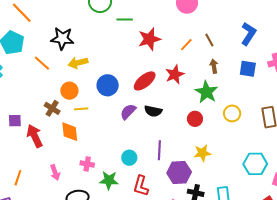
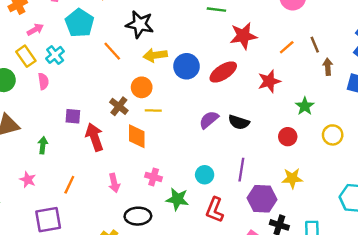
brown arrow: (214, 66) -> (328, 67), moved
red ellipse: (145, 81) -> (223, 72), moved
blue circle: (108, 85) -> (186, 66), moved
green star: (206, 92) -> (305, 106), size x0.7

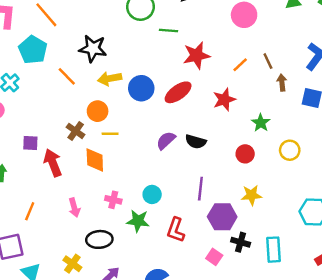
cyan circle: (205, 175) -> (152, 194), moved

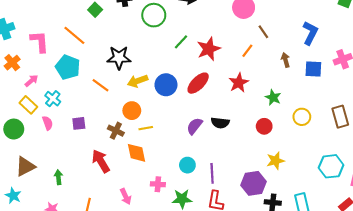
green line: (169, 30) -> (181, 42), moved, turned -42
brown line: (268, 61) -> (263, 32), moved
purple square: (30, 143) -> (79, 123), moved
purple line: (200, 189) -> (212, 173), moved
cyan circle: (152, 194) -> (187, 165), moved

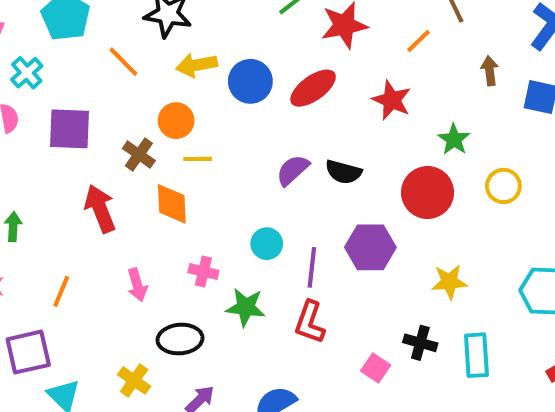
red star: (239, 83) -> (392, 100), turned -30
purple square: (79, 123) -> (69, 129), size x1.6
red circle: (264, 126) -> (428, 193), size x1.6
yellow star: (275, 161) -> (449, 282), moved
purple hexagon: (253, 183) -> (370, 247), moved

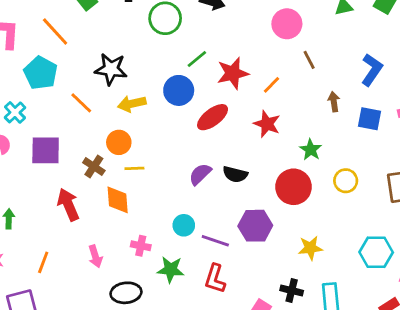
orange line: (419, 41) -> (271, 85), moved
blue circle: (250, 81) -> (179, 90), moved
purple line: (312, 267) -> (215, 241), turned -76

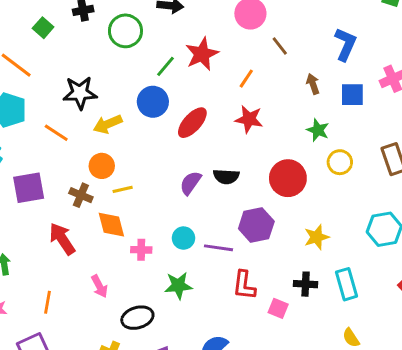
red star: (233, 73) -> (202, 54), moved
green star: (311, 150) -> (318, 130), moved
pink cross: (141, 246) -> (141, 250), moved
red L-shape: (215, 279) -> (244, 285), moved

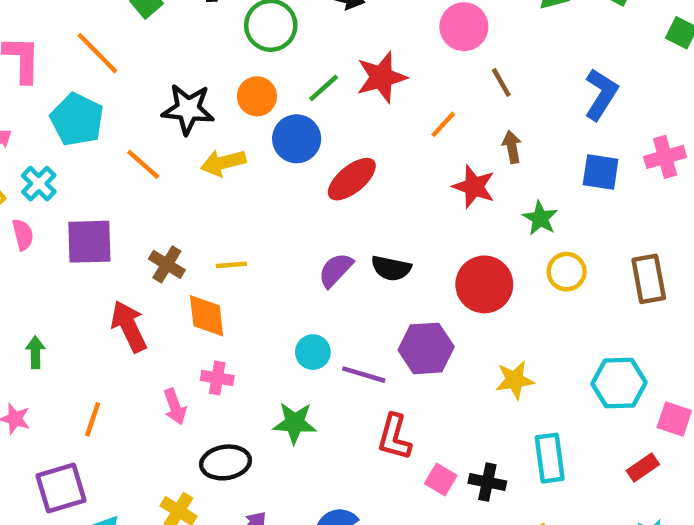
brown arrow: (313, 84) -> (512, 147), moved
red star: (249, 119) -> (474, 187), moved
orange circle: (102, 166) -> (257, 96), moved
pink cross: (141, 250) -> (217, 378), moved
black cross: (306, 284) -> (487, 482), moved

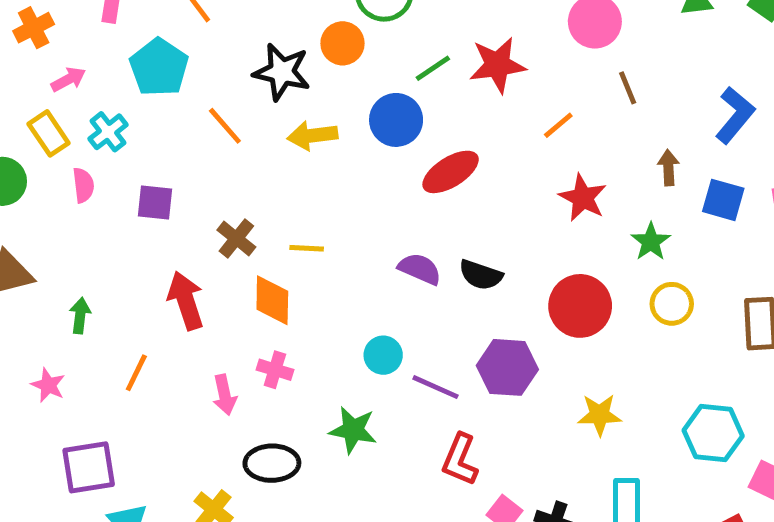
orange circle: (257, 96) -> (342, 43), moved
brown arrow: (512, 147) -> (668, 168), moved
purple square: (89, 242) -> (155, 203), size x0.7
purple semicircle: (336, 270) -> (420, 269), turned 63
orange line: (93, 419) -> (136, 373), moved

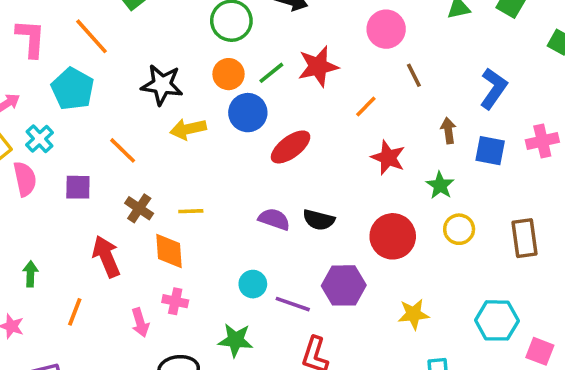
orange circle: (342, 43) -> (229, 74), moved
orange line: (225, 126) -> (123, 150), moved
pink semicircle: (83, 185) -> (25, 179), size x1.4

